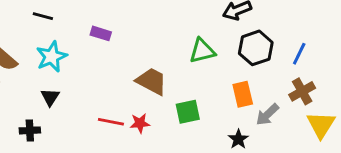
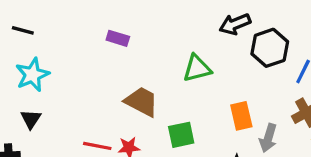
purple rectangle: (101, 33) -> (118, 38), moved
black hexagon: (256, 48) -> (270, 48), moved
gray arrow: (267, 115) -> (268, 138), turned -30

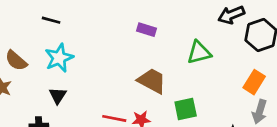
purple rectangle: (118, 38) -> (147, 30), moved
orange rectangle: (241, 116) -> (254, 82), moved, turned 45

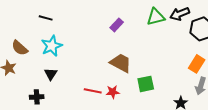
purple rectangle: (147, 30) -> (117, 25), turned -64
green triangle: (199, 53) -> (156, 17), moved

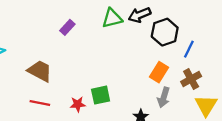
brown trapezoid: (121, 63) -> (40, 71), moved
red star: (113, 92) -> (78, 104), moved

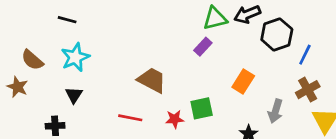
purple rectangle: (67, 27) -> (203, 47), moved
brown trapezoid: (40, 71) -> (152, 80), moved
orange rectangle: (159, 72) -> (243, 81), moved

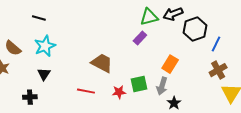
gray arrow: (275, 111) -> (162, 86), moved

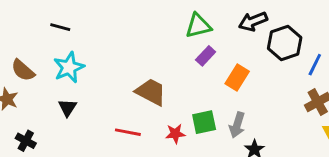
green triangle: (149, 17) -> (198, 26), moved
orange rectangle: (170, 64) -> (237, 78), moved
black cross: (30, 97) -> (26, 141), moved, turned 32

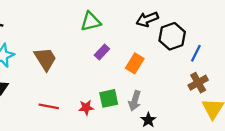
green triangle: (198, 26) -> (91, 21), moved
purple rectangle: (206, 56) -> (102, 52), moved
brown trapezoid: (151, 92) -> (45, 59), moved, turned 30

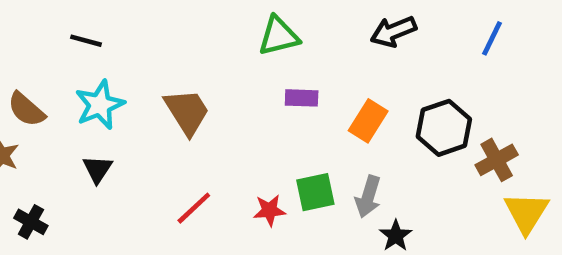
black hexagon: (172, 36) -> (444, 128), moved
purple rectangle: (102, 52) -> (302, 98), turned 49
blue line: (196, 53) -> (492, 38), moved
red line: (49, 106) -> (194, 208), turned -54

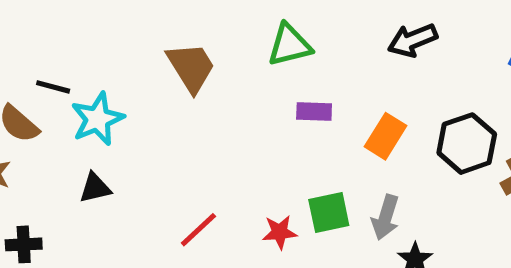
black line: (86, 41) -> (53, 87), moved
brown trapezoid: (187, 112) -> (191, 67), moved
black triangle: (97, 169) -> (95, 188), turned 44
black cross: (31, 222) -> (24, 244), turned -32

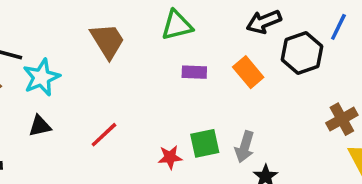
orange rectangle: (385, 136) -> (248, 72), moved, turned -72
black hexagon: (467, 144) -> (302, 53), moved
red line: (198, 230) -> (104, 135), moved

